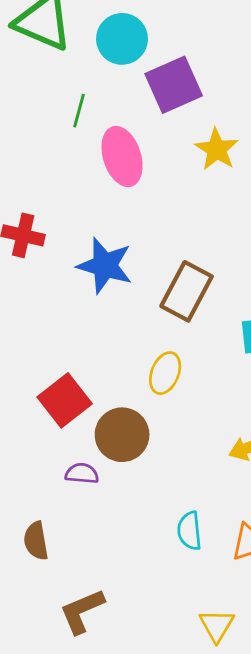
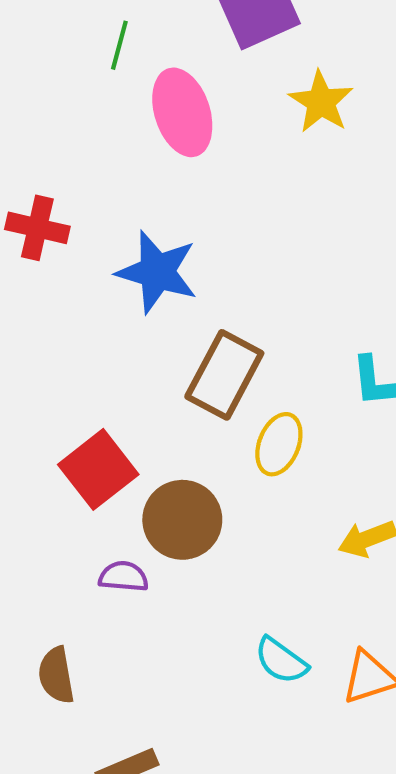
brown rectangle: (187, 291) -> (224, 375), moved
yellow ellipse: (165, 373) -> (279, 444), moved
cyan semicircle: (189, 531) -> (281, 661), turned -48

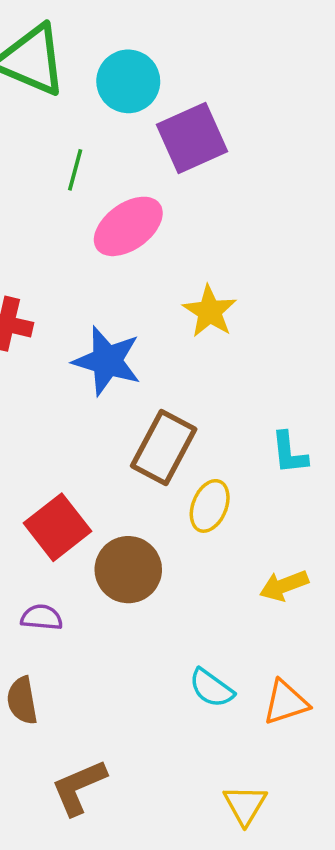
yellow star: (321, 102) -> (210, 311), moved
pink ellipse: (182, 112) -> (128, 226), turned 72
purple semicircle: (124, 577) -> (42, 617), moved

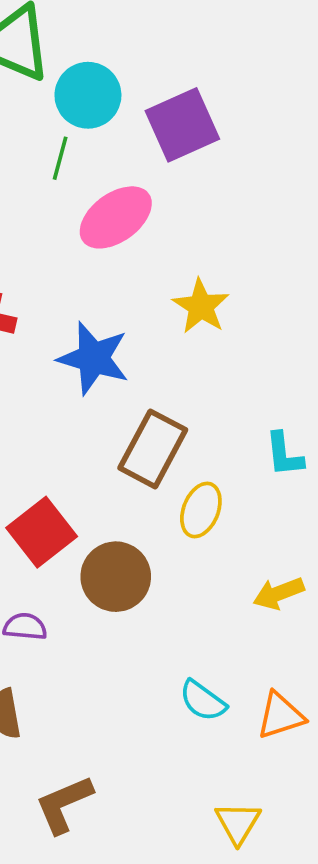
cyan circle: (128, 81) -> (88, 95), moved

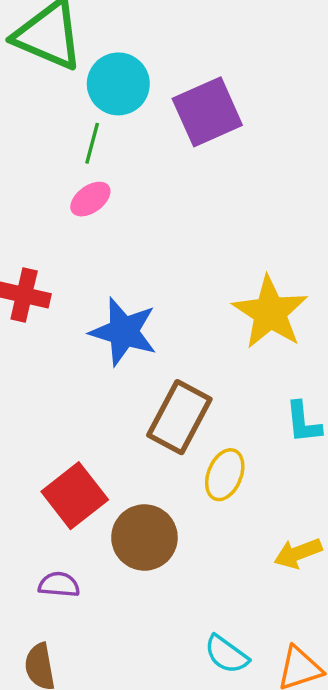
pink ellipse: (116, 217) -> (90, 199), moved, size x0.6
yellow star: (201, 306) -> (270, 312), moved, size x1.4

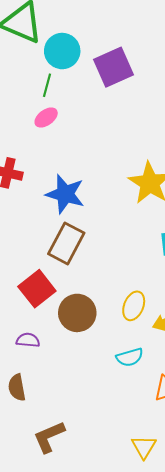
brown rectangle: (179, 417) -> (66, 243), moved
yellow ellipse: (225, 475) -> (134, 306), moved
cyan semicircle: (226, 654) -> (130, 357), moved, turned -52

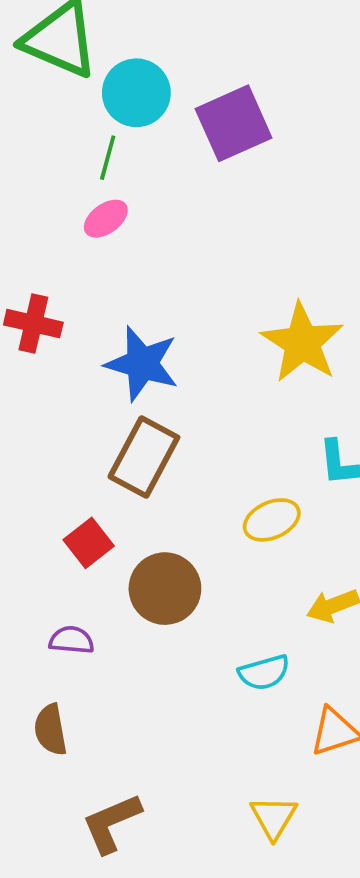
red square: (37, 289) -> (89, 543), size x0.7
yellow ellipse: (134, 306) -> (272, 520), moved, turned 44
yellow triangle: (144, 447) -> (274, 817), moved

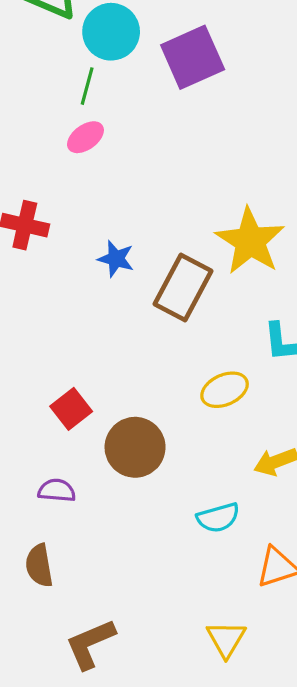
blue star: (142, 364) -> (116, 259), size x0.6
brown rectangle: (144, 457) -> (183, 287), moved

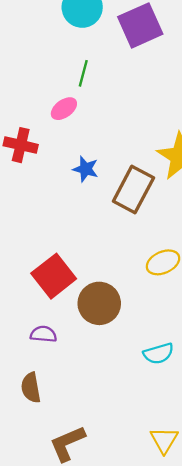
green line: (87, 86) -> (83, 73), moved
pink ellipse: (85, 137) -> (64, 109), moved
red square: (71, 409) -> (54, 276), size x1.5

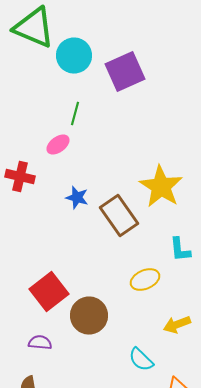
brown rectangle: (133, 189) -> (119, 216), turned -63
cyan semicircle: (158, 353) -> (141, 360), turned 60

